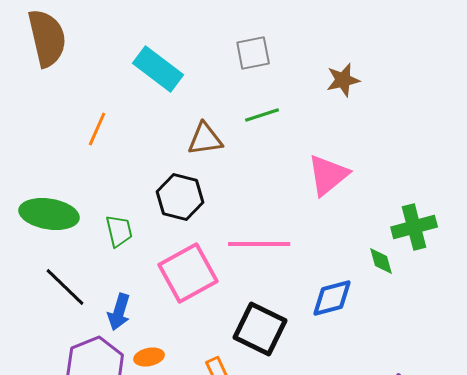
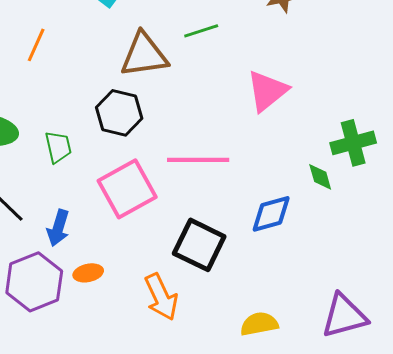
brown triangle: (205, 139) -> (144, 55), size x1.4

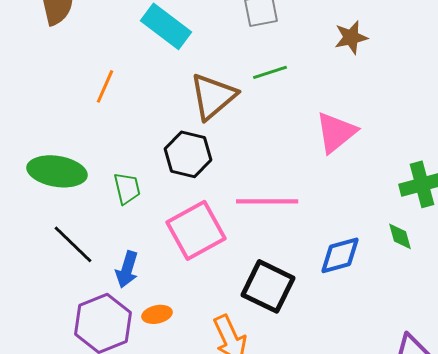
brown triangle: (144, 55) -> (213, 96), turned -32
green diamond: (320, 177) -> (400, 236), moved

